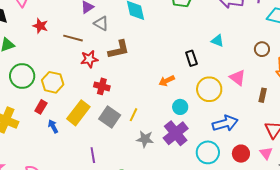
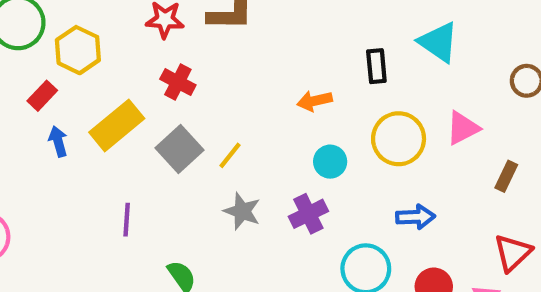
cyan triangle: (217, 41) -> (439, 42), size x1.5
pink triangle: (238, 78) -> (463, 128), turned 42
blue arrow: (225, 123) -> (415, 217), size x0.7
purple cross: (176, 133) -> (308, 214), size x0.7

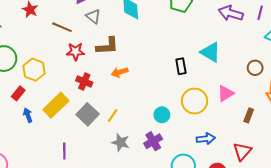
orange arrow: (315, 101) -> (120, 72), moved
red triangle: (513, 253) -> (242, 151), moved

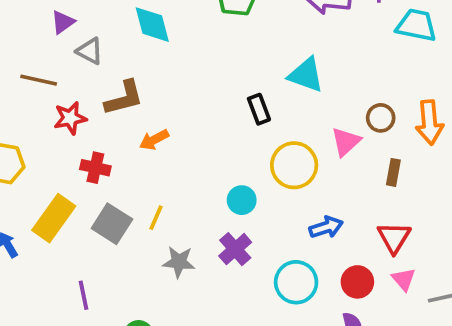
brown circle: (255, 68) -> (381, 118), moved

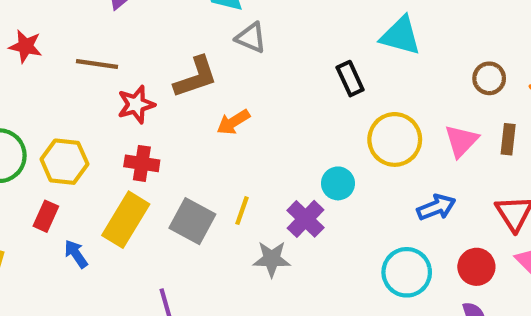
gray triangle: (90, 51) -> (251, 38), moved
pink triangle: (346, 142) -> (461, 141), moved
red cross: (95, 168) -> (142, 163), moved
purple cross: (235, 249) -> (306, 219), moved

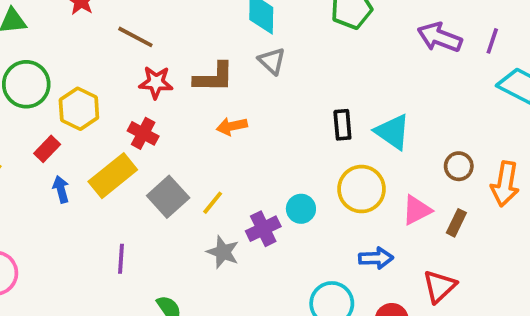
cyan triangle: (401, 36) -> (393, 132), moved

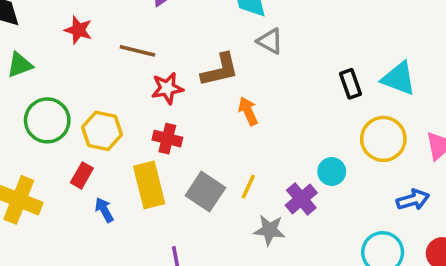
orange arrow: (232, 126) -> (248, 111), turned 92
yellow rectangle: (113, 176) -> (149, 185), turned -51

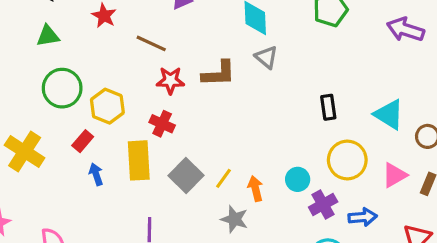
cyan triangle: (399, 78) -> (389, 114), moved
orange arrow: (248, 111) -> (255, 189), moved
purple cross: (301, 199) -> (323, 204), moved

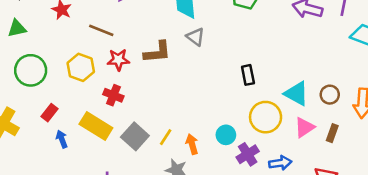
yellow hexagon: (107, 106) -> (81, 67), moved
cyan triangle: (389, 114) -> (297, 94), moved
yellow rectangle: (139, 160) -> (96, 126), turned -52

